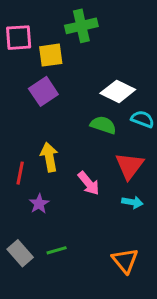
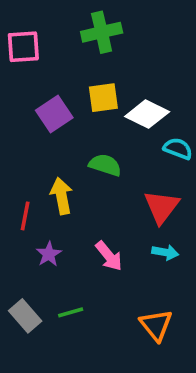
yellow square: (51, 55) -> (103, 98), moved
green semicircle: (103, 125) -> (105, 165), moved
pink arrow: (89, 183) -> (109, 256), moved

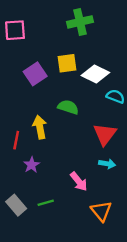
green cross: (102, 32) -> (80, 22), moved
pink arrow: (109, 256) -> (79, 181), moved

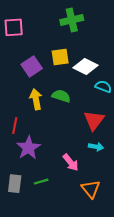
yellow arrow: (40, 127) -> (36, 99), moved
purple star: (32, 165) -> (28, 148), size x1.6
gray rectangle: (16, 205) -> (15, 184), turned 48

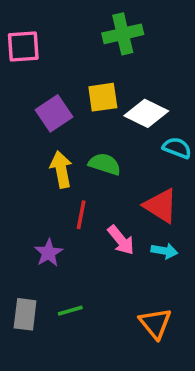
red triangle: (94, 120) -> (161, 206), turned -35
red line: (15, 126) -> (81, 215), moved
purple star: (28, 148) -> (49, 253), size x0.7
pink arrow: (71, 163) -> (121, 240), moved

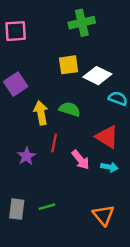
purple square: (54, 113) -> (16, 84), moved
purple star: (49, 253) -> (26, 156), moved

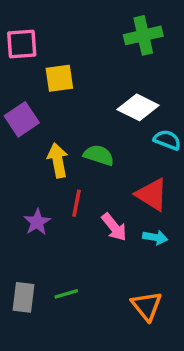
green cross: (82, 23) -> (143, 35), moved
yellow square: (69, 65) -> (59, 78), moved

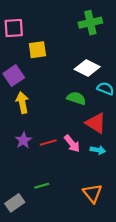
green semicircle: (99, 155) -> (76, 98), moved
yellow arrow: (58, 160) -> (22, 103), moved
red line: (77, 203) -> (48, 142), moved, turned 63
gray rectangle: (23, 297) -> (15, 203), moved, turned 48

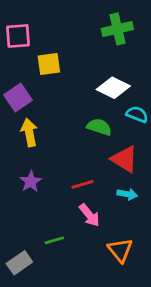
red line: (48, 142) -> (82, 184), moved
pink arrow: (72, 144) -> (89, 215), moved

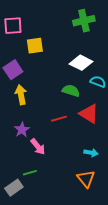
red line: (82, 184) -> (59, 119), moved
cyan arrow: (127, 194) -> (91, 153), moved
pink arrow: (89, 215) -> (38, 147), moved
green line: (54, 240) -> (30, 173), moved

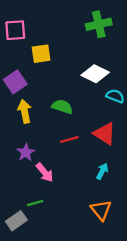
green semicircle: (71, 91) -> (62, 107), moved
cyan arrow: (91, 153) -> (102, 171), moved, turned -72

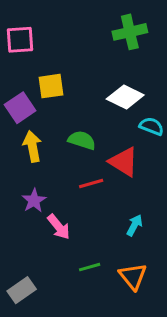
yellow square: (41, 54) -> (51, 86), moved
red triangle: (105, 134) -> (124, 162), moved
green line: (35, 203) -> (90, 267), moved

